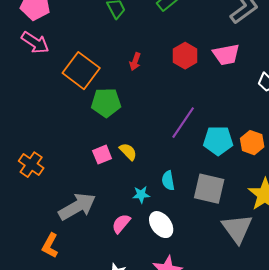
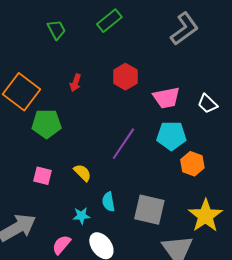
pink trapezoid: (226, 55) -> (166, 98), moved
cyan pentagon: (218, 141) -> (171, 136), moved
yellow semicircle: (128, 152) -> (82, 173), moved
pink square: (102, 155) -> (42, 176), turned 36

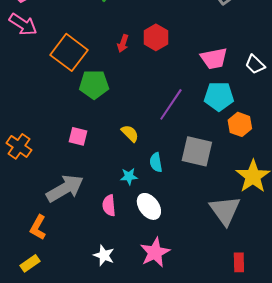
red hexagon: (125, 77) -> (156, 37), moved
pink square: (42, 176) -> (78, 136), moved
gray square: (149, 210) -> (197, 151), moved
pink semicircle: (61, 245) -> (109, 205), turned -45

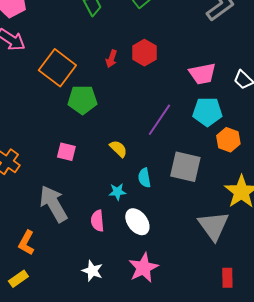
gray arrow: (65, 188) -> (53, 204), turned -90

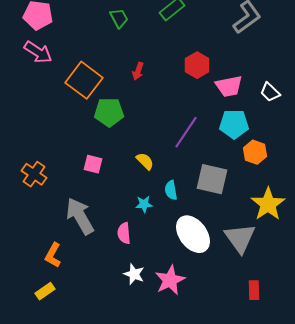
red hexagon: (144, 53) -> (197, 65), moved
white ellipse: (137, 222) -> (193, 234), moved, size x1.4
white star: (92, 271) -> (134, 274), moved

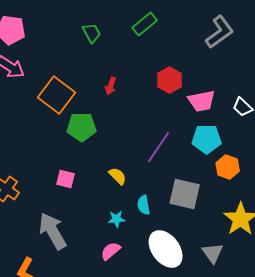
pink semicircle: (124, 233) -> (111, 251), moved, turned 55
gray triangle: (240, 238) -> (213, 253), size x0.7

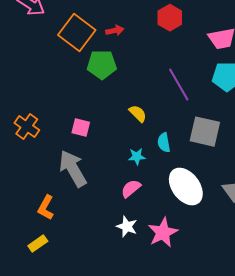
red hexagon: (170, 80) -> (170, 18), moved
red arrow: (111, 86) -> (115, 31), moved, turned -120
purple line: (159, 147) -> (179, 85), turned -64
pink square: (66, 179) -> (81, 128), moved

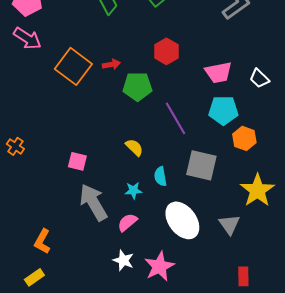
green pentagon: (102, 65) -> (137, 86), moved
orange cross: (27, 127) -> (15, 146), moved, size x0.7
gray arrow: (73, 169) -> (93, 202), moved

